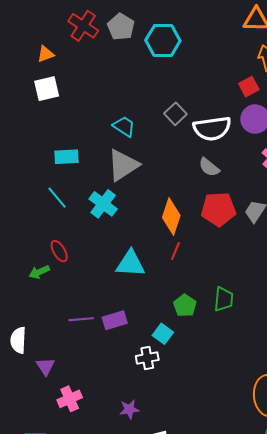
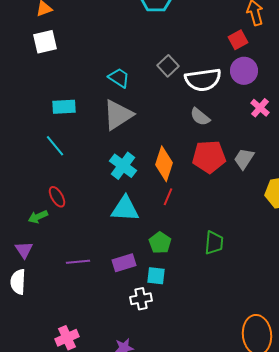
cyan cross: (103, 204) -> (123, 166), moved
green pentagon: (185, 306) -> (160, 243), moved
purple rectangle: (115, 320) -> (124, 263), moved
cyan square: (163, 334) -> (156, 276), turned -30
purple triangle: (46, 366) -> (24, 250), moved

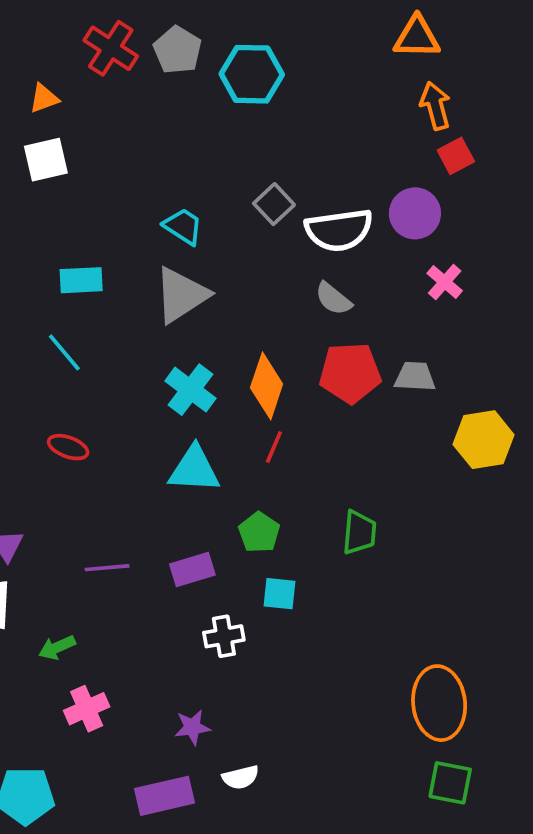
red square: (238, 40) -> (456, 156), moved
gray trapezoid: (244, 159) -> (415, 377), turned 60
red ellipse: (57, 197) -> (68, 447), turned -40
green arrow: (38, 217) -> (57, 647), moved
cyan square: (156, 276) -> (280, 594), moved

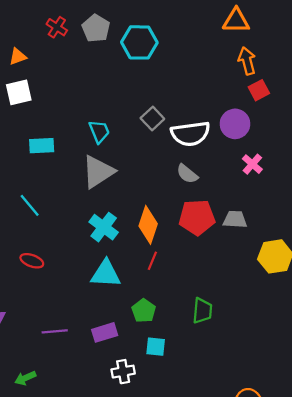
red cross: (111, 48) -> (57, 27), size x0.7
cyan trapezoid: (183, 226) -> (99, 131), turned 35
cyan rectangle: (81, 280) -> (42, 146), moved

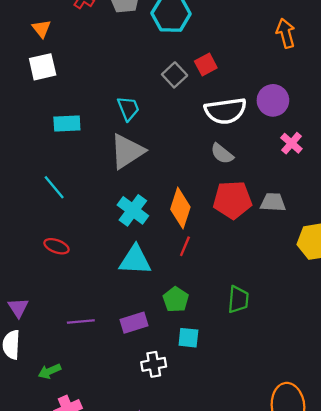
orange triangle: (18, 57) -> (41, 29), turned -48
red square: (259, 90) -> (206, 64), moved
gray square: (152, 118) -> (175, 75), moved

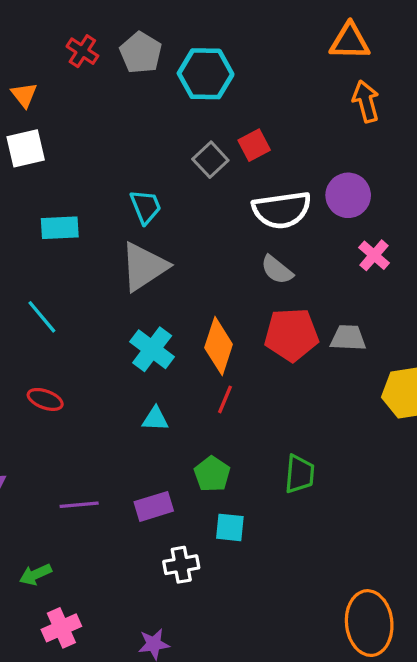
cyan triangle: (135, 260) -> (155, 419), size x0.6

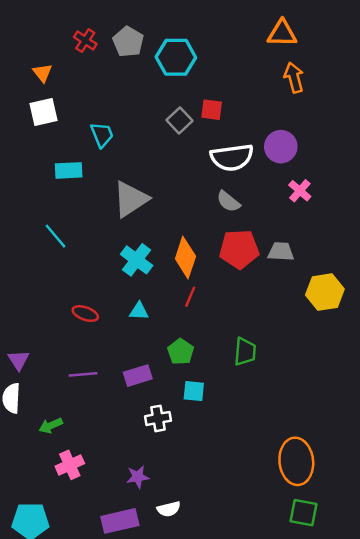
red square: (254, 145) -> (212, 110), turned 35
cyan trapezoid: (146, 207) -> (102, 135), moved
red ellipse: (45, 399) -> (85, 314), moved

